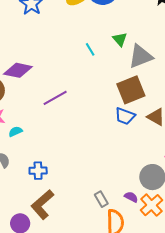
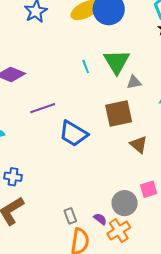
green triangle: (120, 39) -> (117, 62), size x1.8
gray triangle: (141, 56) -> (134, 82), size x0.6
blue trapezoid: (125, 116) -> (73, 134), moved, size x1.4

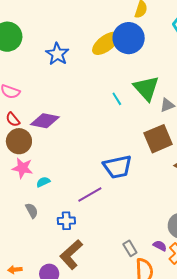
purple line: (43, 108) -> (90, 194), moved
blue trapezoid: (73, 134) -> (118, 167), turned -32

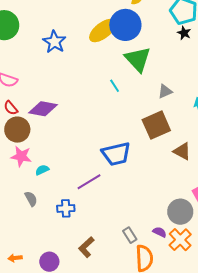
green triangle: (146, 88) -> (138, 59), moved
brown L-shape: (71, 255) -> (86, 247), moved, size x0.7

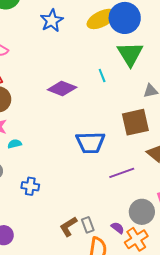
purple diamond: (43, 109) -> (62, 88), moved
purple line: (89, 182) -> (122, 173), moved
brown L-shape: (86, 247) -> (68, 226), moved

